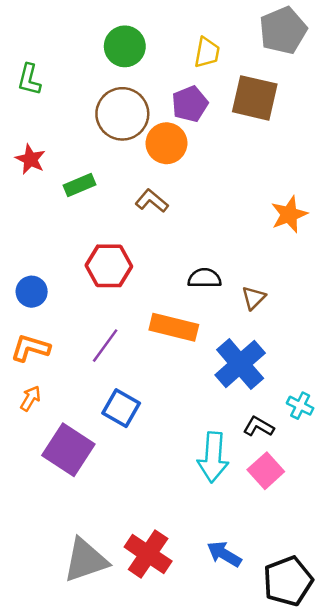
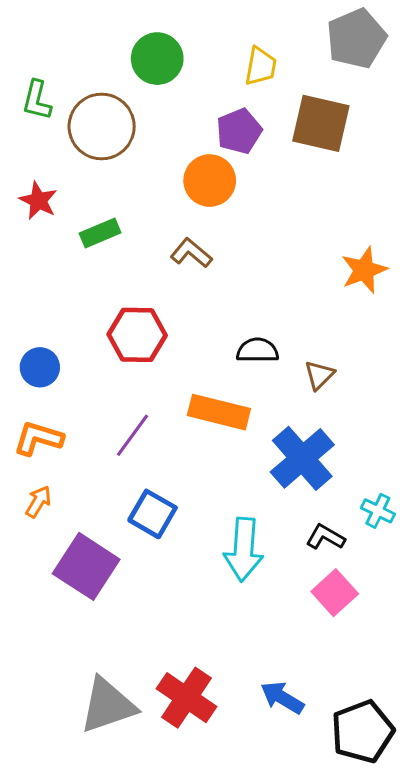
brown circle: (122, 114) -> (102, 126), moved
cyan arrow: (213, 457) -> (244, 549), moved

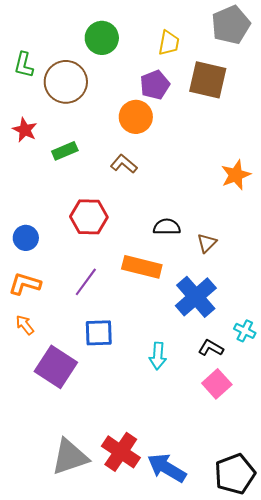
orange arrow: (38, 502) -> (25, 325), turned -70
blue square: (153, 514) -> (99, 333), turned -32
cyan arrow: (244, 549) -> (158, 356), size x0.7
blue arrow: (282, 698) -> (167, 468), moved, size x1.4

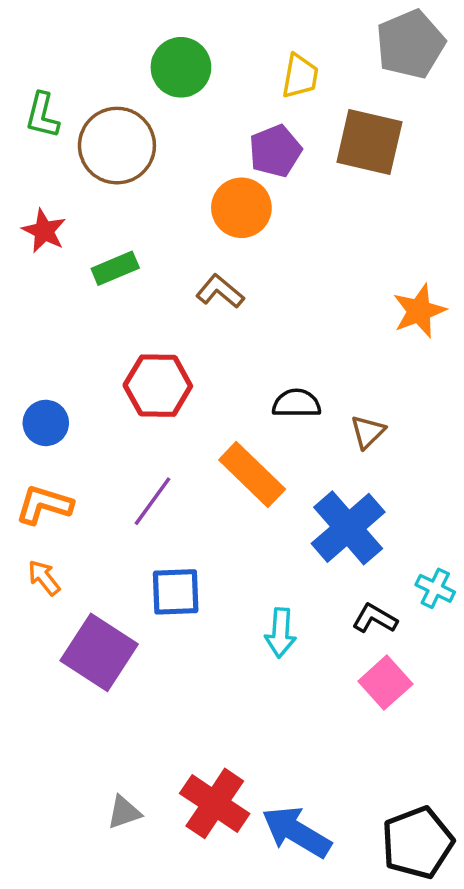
orange rectangle: (142, 267) -> (252, 475), turned 30
gray triangle: (70, 457) -> (124, 812), size x0.5

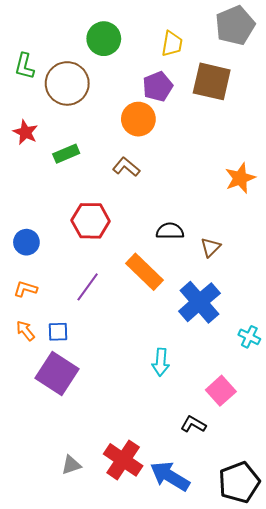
orange L-shape: (44, 505) -> (25, 289), size x0.7
blue square: (176, 592) -> (58, 332), moved, size x0.7
black L-shape: (375, 619) -> (193, 424), moved

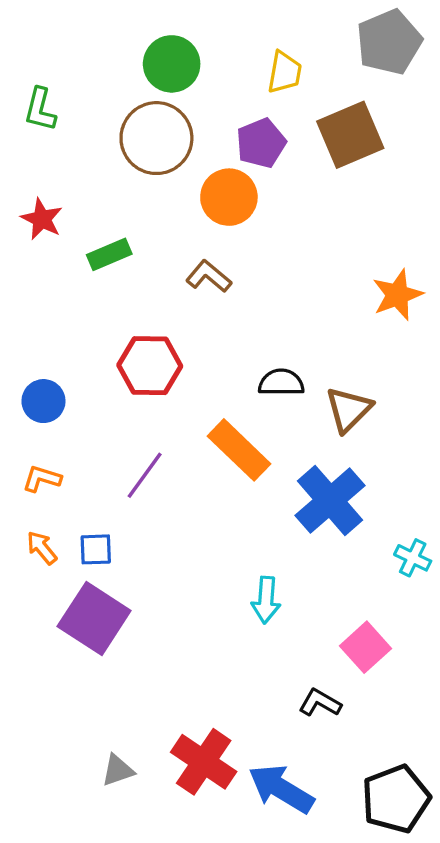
brown square: (212, 81) -> (350, 135), turned -36
brown circle: (67, 83) -> (156, 138), moved
brown triangle: (211, 247) -> (349, 409), size x1.4

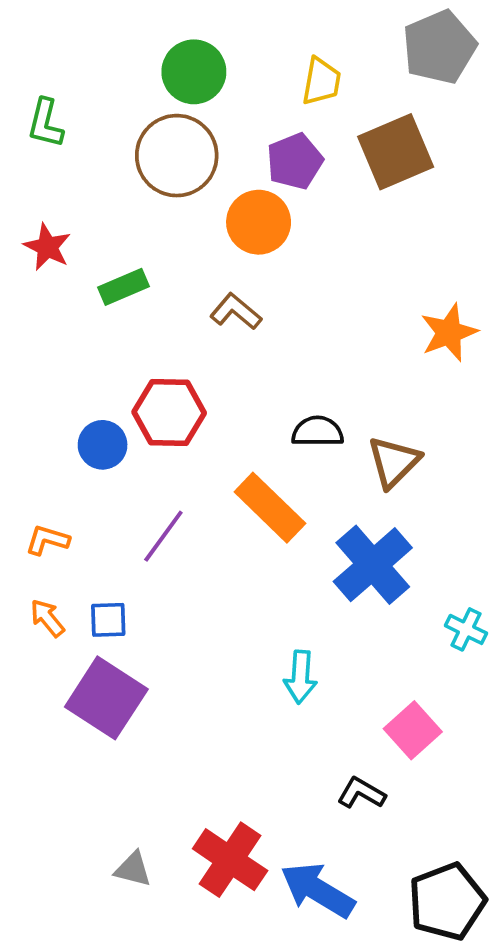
blue circle: (43, 401) -> (103, 445), moved
gray triangle: (118, 770) -> (133, 869), turned 33

